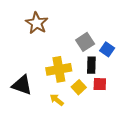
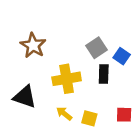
brown star: (37, 23) -> (33, 45), moved
red square: (100, 84) -> (124, 115), moved
yellow square: (79, 87) -> (89, 118), moved, turned -32

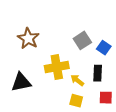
black rectangle: (104, 74) -> (98, 73), moved
black triangle: (25, 97) -> (21, 82), turned -30
yellow arrow: (64, 114) -> (77, 80), moved

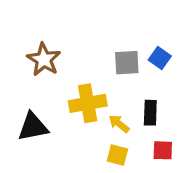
gray square: (82, 40) -> (127, 63), turned 30
blue square: (104, 48) -> (160, 58), moved

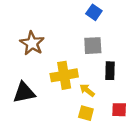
blue square: (160, 58) -> (94, 12), moved
black rectangle: (150, 113) -> (110, 71), moved

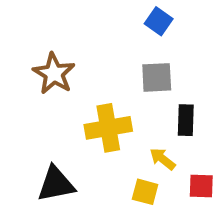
yellow arrow: (87, 90) -> (163, 159), moved
black triangle: (24, 93) -> (56, 184), moved

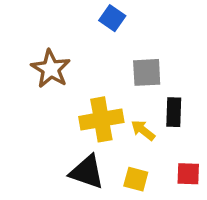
blue square: (159, 21) -> (112, 18), moved
yellow arrow: (163, 159) -> (143, 130), moved
black triangle: (56, 184) -> (87, 172), moved, turned 30

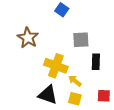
yellow cross: (101, 119) -> (56, 66), turned 30
yellow arrow: (143, 130) -> (75, 81), moved

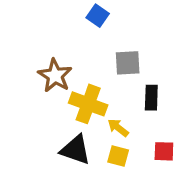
brown star: (28, 38) -> (55, 76), moved

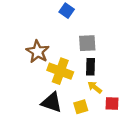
black rectangle: (151, 98) -> (90, 67), moved
yellow arrow: (118, 128) -> (95, 87), moved
yellow square: (118, 156) -> (81, 107), turned -32

